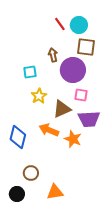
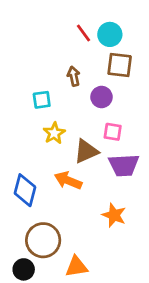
purple circle: (73, 70) -> (102, 97), size x0.6
orange star: (73, 139) -> (114, 215), moved
brown circle: (31, 173) -> (43, 240), size x1.6

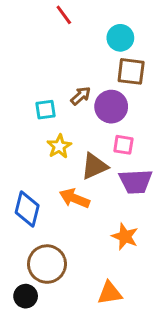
red line: (83, 33) -> (64, 15), moved
brown arrow: (74, 76) -> (81, 96), moved, turned 60
purple circle: (102, 97) -> (111, 107), size x1.4
orange triangle: (76, 267) -> (110, 293), moved

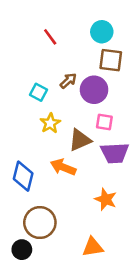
red line: (64, 15) -> (50, 37), moved
cyan square: (45, 110) -> (39, 92), turned 36

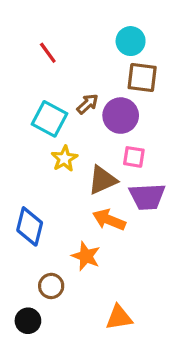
red line: (50, 37) -> (48, 53), moved
cyan square: (39, 92) -> (49, 119), size x1.5
orange arrow: (63, 167) -> (109, 220), moved
orange star: (106, 199) -> (86, 256), moved
brown circle: (40, 223) -> (51, 286), size x0.6

